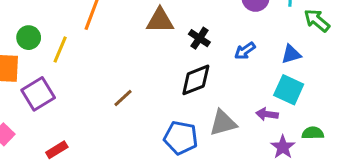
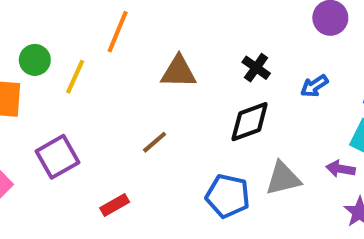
brown triangle: (160, 21) -> (179, 72), moved
purple square: (38, 94) -> (57, 157), moved
red rectangle: (57, 150) -> (115, 205), moved

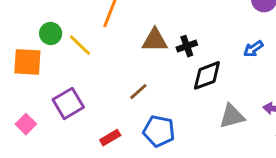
black cross: (256, 68) -> (187, 46), moved, turned 36
yellow line: (75, 77) -> (80, 45), turned -70
blue pentagon: (228, 196) -> (159, 131), moved

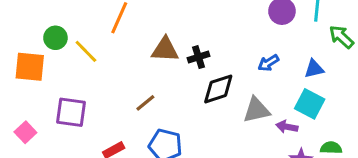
purple square: (68, 103) -> (71, 112), turned 36
gray triangle: (232, 116) -> (256, 110), moved

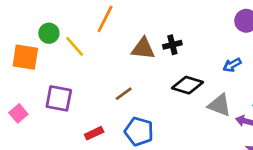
black cross: (198, 57) -> (172, 45), moved
black diamond: (218, 89) -> (188, 85), turned 32
gray triangle: (256, 110) -> (219, 105), turned 30

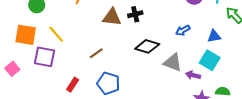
yellow line: (75, 46) -> (56, 34), moved
orange square: (25, 57) -> (26, 35), moved
red rectangle: (94, 133) -> (73, 85), turned -32

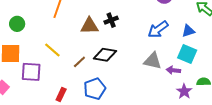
blue arrow: (183, 30) -> (158, 29), size x1.5
yellow line: (56, 34) -> (52, 50), moved
black diamond: (147, 46) -> (105, 55), moved
blue pentagon: (108, 83) -> (95, 89), turned -30

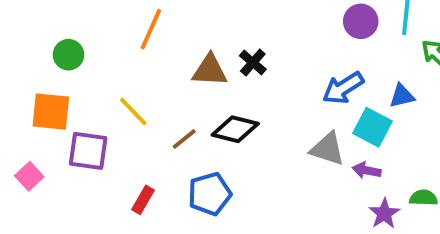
black cross: (111, 20) -> (253, 63), turned -32
cyan square: (187, 54) -> (372, 127), moved

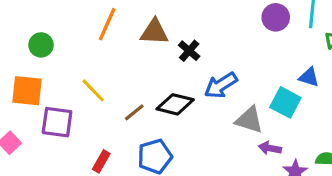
brown triangle: (210, 70) -> (154, 32), moved
blue arrow: (343, 88) -> (221, 85), moved
blue triangle: (402, 96) -> (309, 77), turned 30
purple arrow: (367, 170) -> (270, 148), moved

